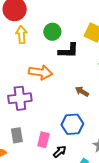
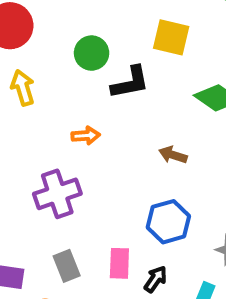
yellow arrow: (21, 35) -> (23, 88), moved
orange arrow: (40, 72) -> (86, 136), size x0.6

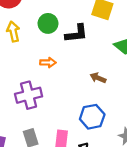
green circle: (92, 53) -> (48, 23), moved

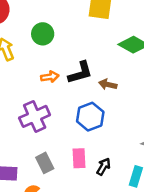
black L-shape: (76, 34) -> (80, 73), moved
blue hexagon: (92, 117) -> (90, 117), moved

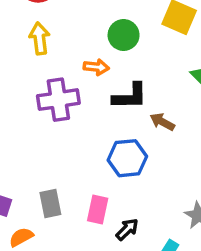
green circle: (43, 34) -> (124, 35), moved
orange arrow: (50, 77) -> (96, 67), moved
purple cross: (35, 116) -> (58, 100), moved

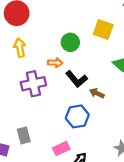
black L-shape: (130, 96) -> (76, 79), turned 55
gray rectangle: (50, 203) -> (24, 135), moved
pink rectangle: (98, 210) -> (61, 149), turned 56

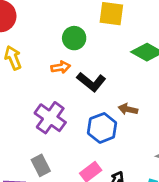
purple cross: (33, 84) -> (50, 118), moved, turned -30
brown arrow: (97, 93) -> (128, 109), moved

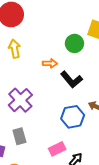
green circle: (74, 38) -> (74, 43), moved
purple cross: (50, 118) -> (20, 100), moved

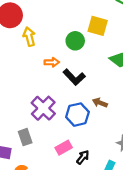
yellow arrow: (15, 49) -> (29, 37), moved
purple cross: (20, 100) -> (43, 108), moved

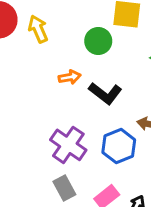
yellow arrow: (29, 37) -> (38, 29), moved
gray rectangle: (25, 137) -> (64, 188), moved

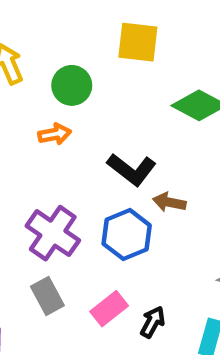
green circle: (98, 41) -> (72, 85), moved
black L-shape: (105, 93) -> (132, 169), moved

